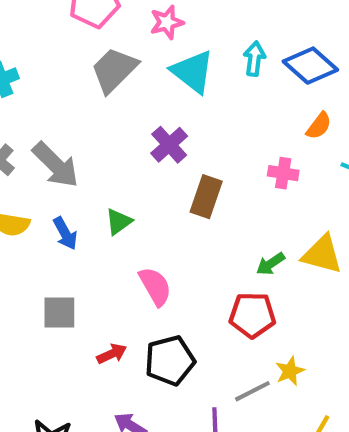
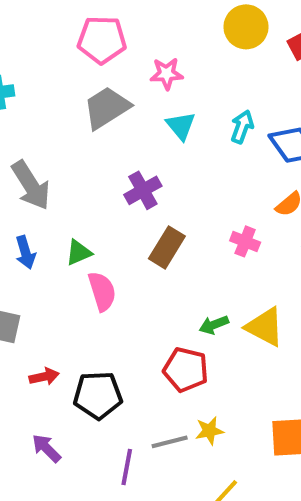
cyan triangle: (193, 72) -> (181, 126), size x0.7
pink semicircle: (155, 286) -> (102, 291), moved

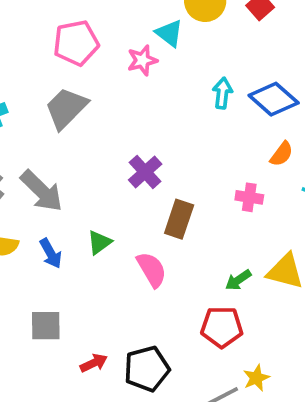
gray trapezoid: (107, 108) -> (66, 108), moved
cyan triangle: (181, 126) -> (169, 33), moved
pink semicircle: (102, 291) -> (152, 270), moved

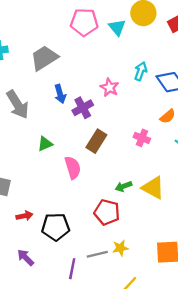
pink pentagon: (76, 43) -> (84, 22), moved
pink star: (142, 60) -> (109, 87), moved, turned 30
blue arrow: (51, 253) -> (60, 94), moved

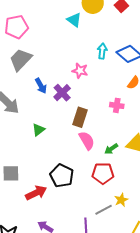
pink pentagon: (84, 22) -> (16, 27), moved
pink semicircle: (73, 168) -> (87, 140), moved
red arrow: (24, 216) -> (36, 193), size x1.5
black pentagon: (56, 227) -> (62, 176), moved, turned -30

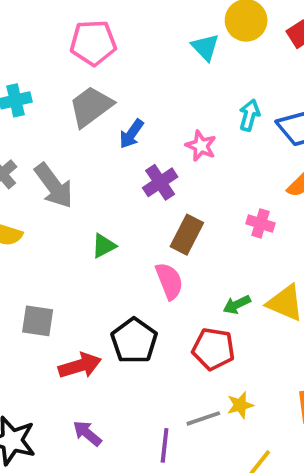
blue arrow: (41, 86) -> (131, 134), moved, turned 56
pink semicircle: (87, 140) -> (169, 281), moved

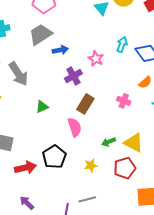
blue arrow: (131, 134) -> (60, 50), turned -140
red pentagon: (213, 349) -> (125, 168), moved, turned -30
yellow star: (240, 405) -> (91, 166), moved

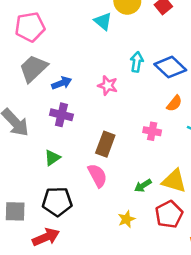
purple cross: (73, 76) -> (61, 115), moved, turned -36
black pentagon: (54, 157) -> (57, 202), moved, turned -30

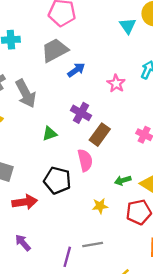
blue arrow: (62, 83) -> (76, 70), turned -30
purple cross: (61, 115) -> (81, 113), moved
black pentagon: (57, 202) -> (57, 180), moved

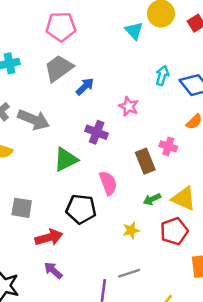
pink star: (116, 83) -> (129, 106), moved
gray arrow: (26, 94) -> (34, 120), turned -32
green triangle: (50, 134) -> (66, 159), size x1.5
brown rectangle: (100, 135) -> (145, 161), moved, turned -50
purple arrow: (23, 243) -> (53, 270), moved

